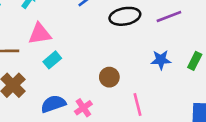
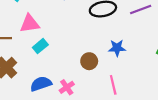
blue star: (161, 60) -> (117, 48), moved

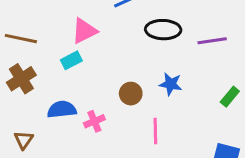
pink triangle: (30, 24) -> (84, 31), moved, turned -30

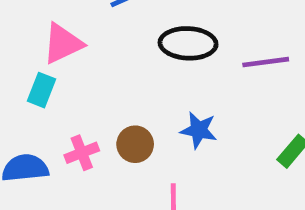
cyan rectangle: (71, 60) -> (42, 90), turned -42
pink cross: (94, 121) -> (82, 153), moved

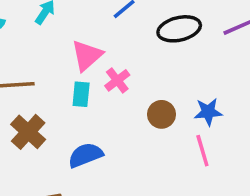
blue star: (199, 130) -> (208, 112), moved
pink cross: (82, 153) -> (117, 80), moved

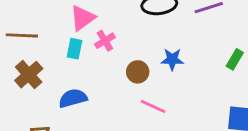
blue star: (208, 112) -> (172, 59), moved
pink line: (202, 151) -> (153, 106), moved, turned -55

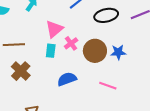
brown circle: (138, 72) -> (95, 51), moved, size x1.5
blue semicircle: (73, 98) -> (67, 79), moved

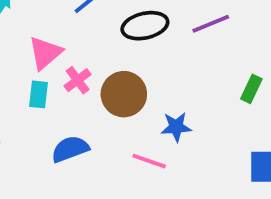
blue star: (118, 52) -> (176, 127), moved

